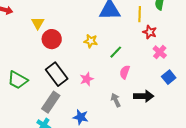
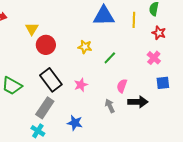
red star: (150, 32) -> (159, 33), moved
pink semicircle: (125, 72) -> (122, 86), moved
blue square: (169, 77) -> (163, 83), turned 32

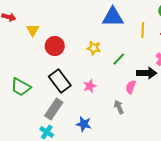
yellow line: (134, 20) -> (143, 30), moved
yellow triangle: (32, 29) -> (33, 30), moved
black arrow: (138, 102) -> (147, 73), moved

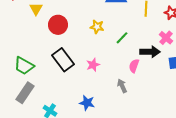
gray rectangle: (54, 109) -> (25, 93), moved

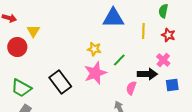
red circle: (58, 25) -> (17, 47), moved
pink star: (93, 65) -> (95, 73), moved, size x1.6

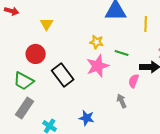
yellow triangle: (33, 31) -> (47, 24), moved
red circle: (17, 47) -> (36, 54), moved
green line: (119, 60) -> (122, 53), turned 64

